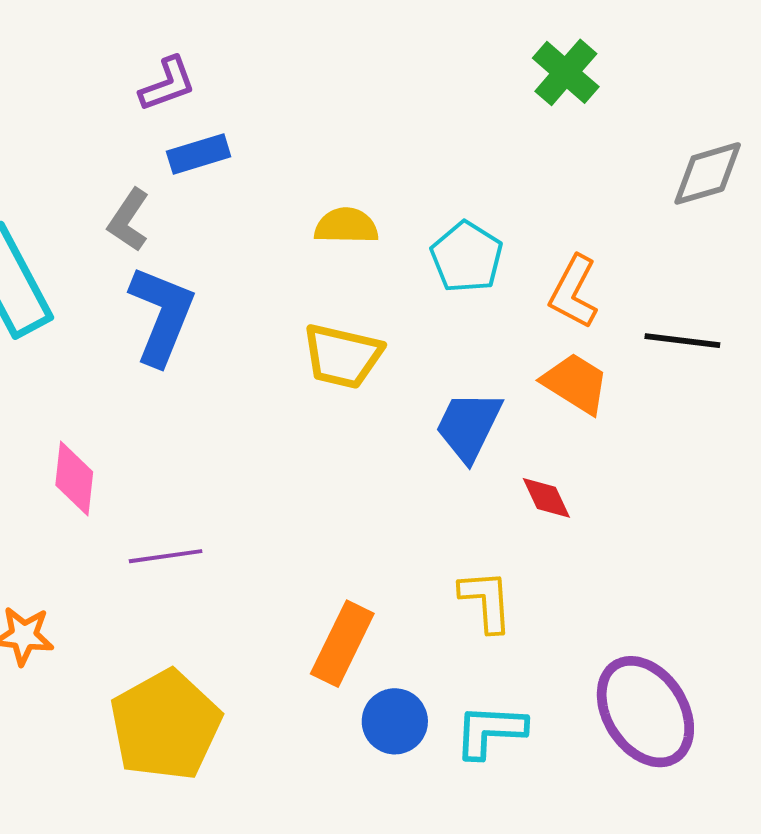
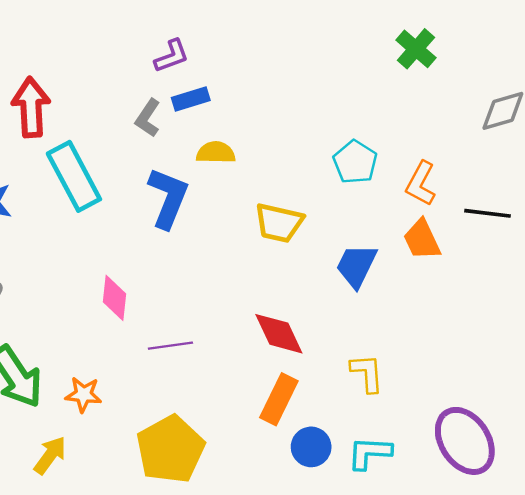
gray L-shape: (129, 220) -> (148, 118), moved
yellow semicircle: (346, 226) -> (216, 153), moved
orange trapezoid: (575, 383) -> (422, 240), turned -147
red diamond: (546, 498) -> (279, 334), moved, size x1.6

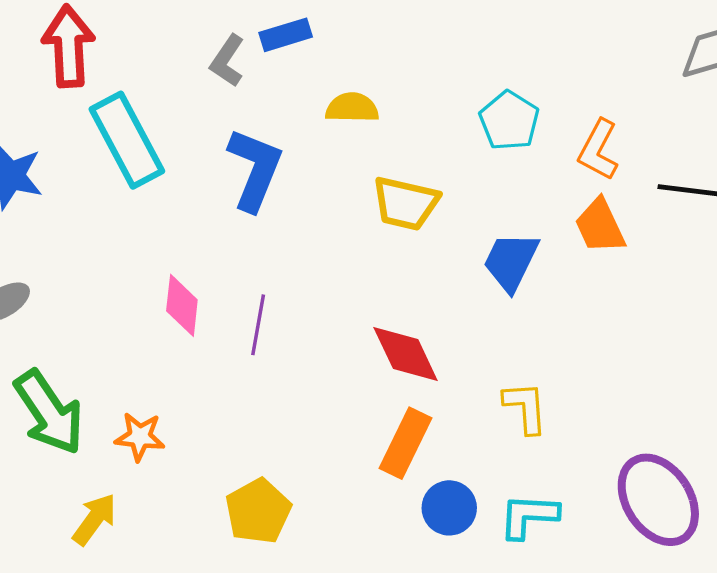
yellow semicircle: (216, 153) -> (352, 108), moved
purple line: (170, 346) -> (258, 325), moved, turned -72
yellow pentagon: (170, 449) -> (258, 511), size x0.7

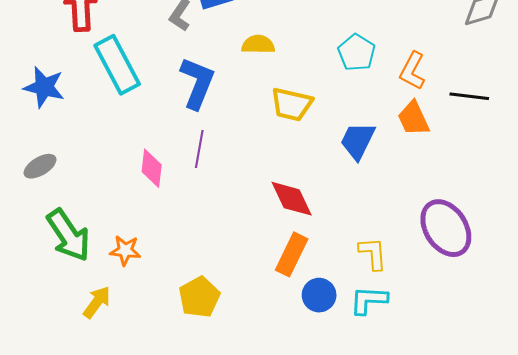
purple line: (258, 325) -> (199, 149), moved
yellow L-shape: (525, 407) -> (373, 253), moved
purple ellipse: (658, 500) -> (446, 228), moved

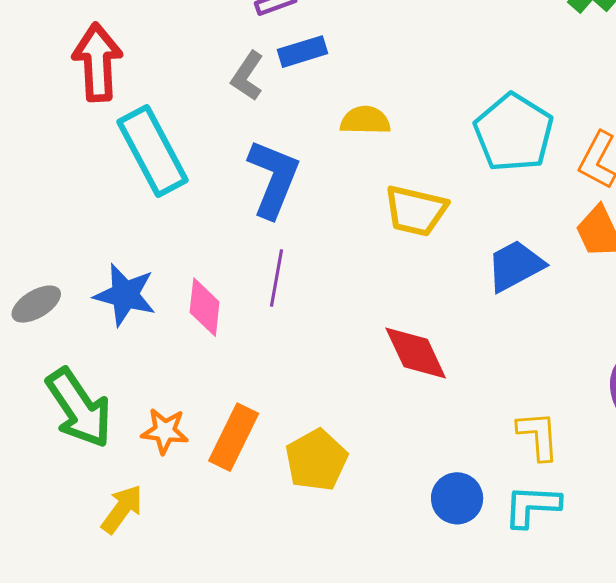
cyan pentagon: (357, 53) -> (514, 133), size x1.4
blue star: (44, 87) -> (125, 295), moved
blue trapezoid: (358, 141) -> (515, 266), turned 36
orange rectangle: (292, 254) -> (234, 437), moved
yellow pentagon: (199, 297) -> (316, 460), moved

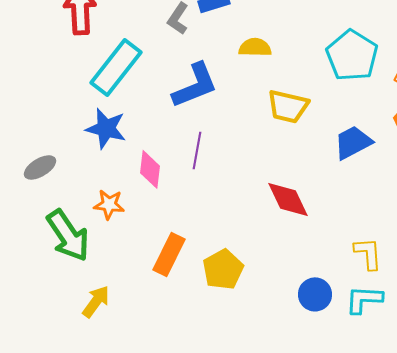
cyan rectangle: (153, 151) -> (116, 67), turned 66
blue L-shape: (273, 179) -> (195, 85), turned 46
blue star: (125, 295) -> (106, 128), moved
orange star: (165, 431) -> (109, 204), moved

